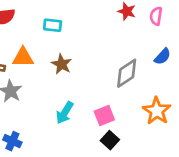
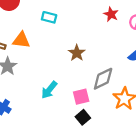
brown star: (62, 64) -> (77, 53), moved
gray diamond: (127, 73) -> (103, 79), moved

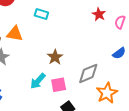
brown star: (77, 53) -> (55, 57), moved
pink square: (81, 97) -> (59, 85), moved

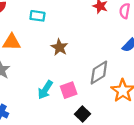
brown star: (55, 57) -> (59, 47), moved

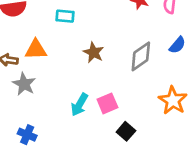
gray diamond: (99, 73) -> (141, 56), moved

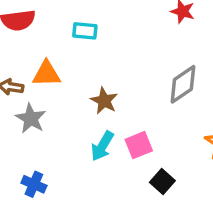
brown star: (94, 52) -> (104, 101), moved

